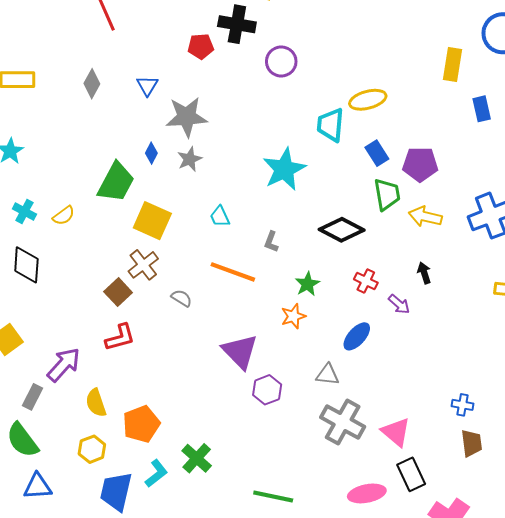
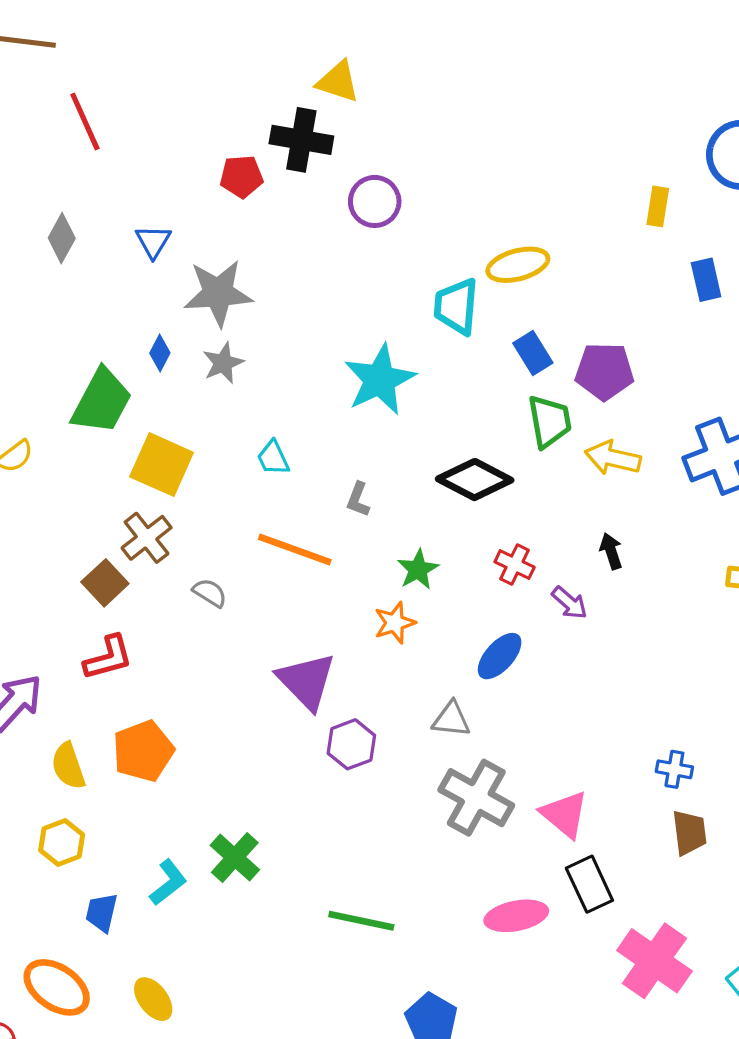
yellow rectangle: (452, 65) -> (658, 206), size x0.7
orange pentagon: (141, 424) -> (143, 751), moved
blue trapezoid: (116, 491) -> (102, 912), size x0.6

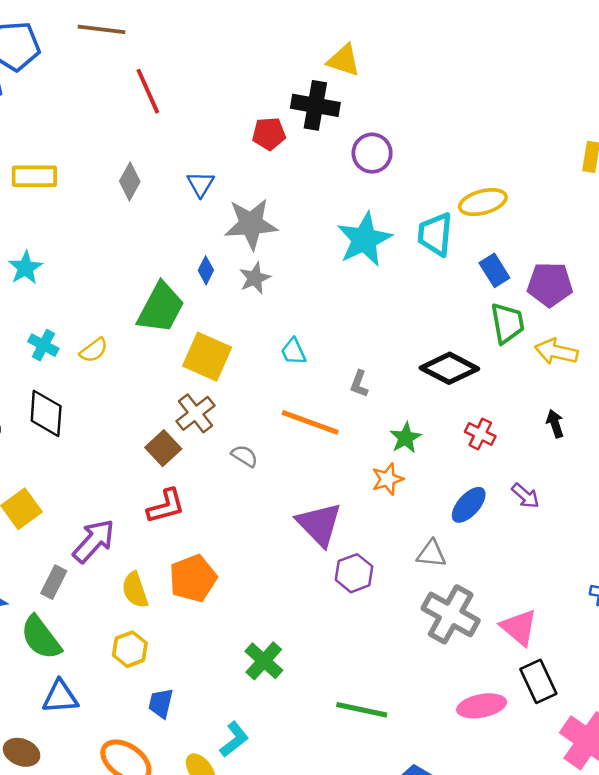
cyan star: (380, 380) -> (364, 239), moved
purple arrow: (569, 603) -> (525, 496), moved
cyan L-shape: (168, 883) -> (234, 739), moved

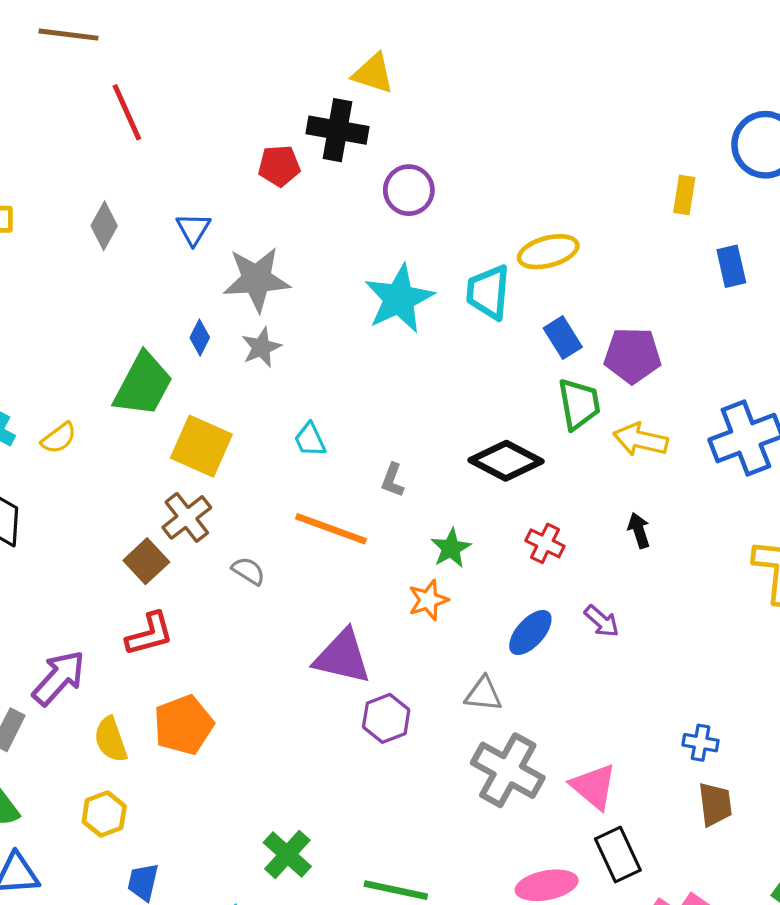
purple triangle: (319, 524) -> (342, 657), turned -33
green cross: (264, 661) -> (287, 854), moved

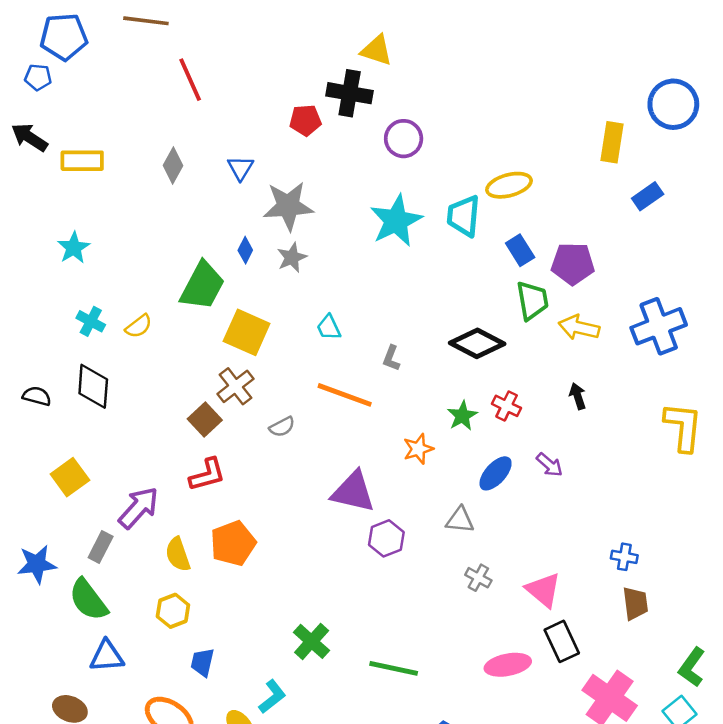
yellow rectangle: (684, 195) -> (612, 142), size x1.4
blue rectangle: (731, 266) -> (648, 196), turned 68
green star: (451, 548) -> (462, 416), moved
gray semicircle: (248, 571) -> (282, 427), turned 120
gray cross: (508, 770) -> (478, 578), size x0.5

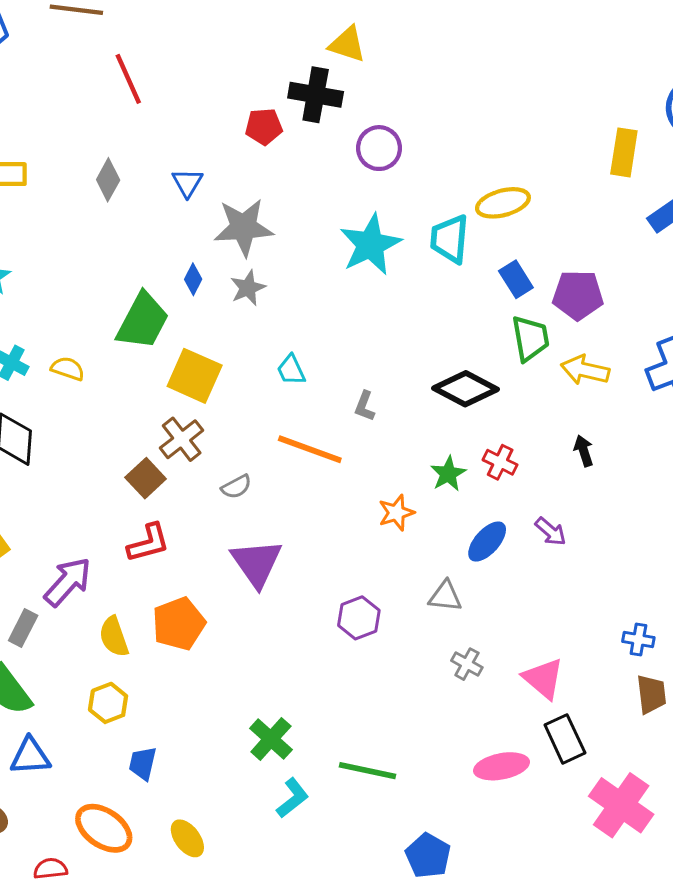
yellow semicircle: (139, 326) -> (68, 369), turned -124
purple triangle: (353, 492) -> (257, 563), moved, turned 42
cyan L-shape: (272, 697) -> (293, 798), moved

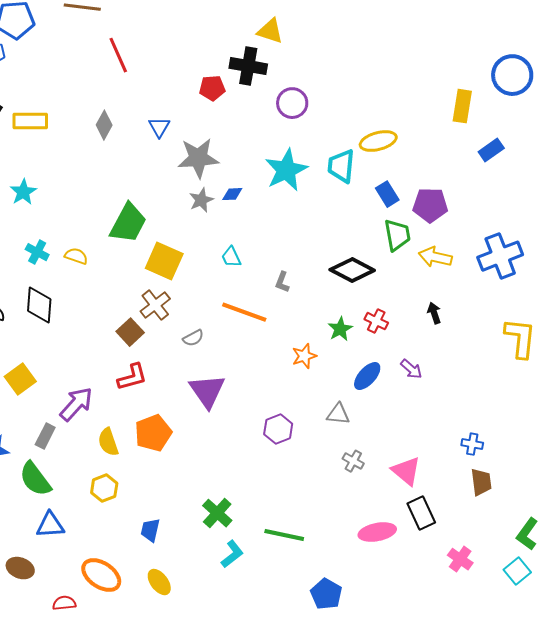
blue diamond: (193, 279) -> (232, 194), moved, turned 60
blue trapezoid: (143, 763) -> (150, 530), moved
pink cross: (621, 805) -> (460, 559), size x0.6

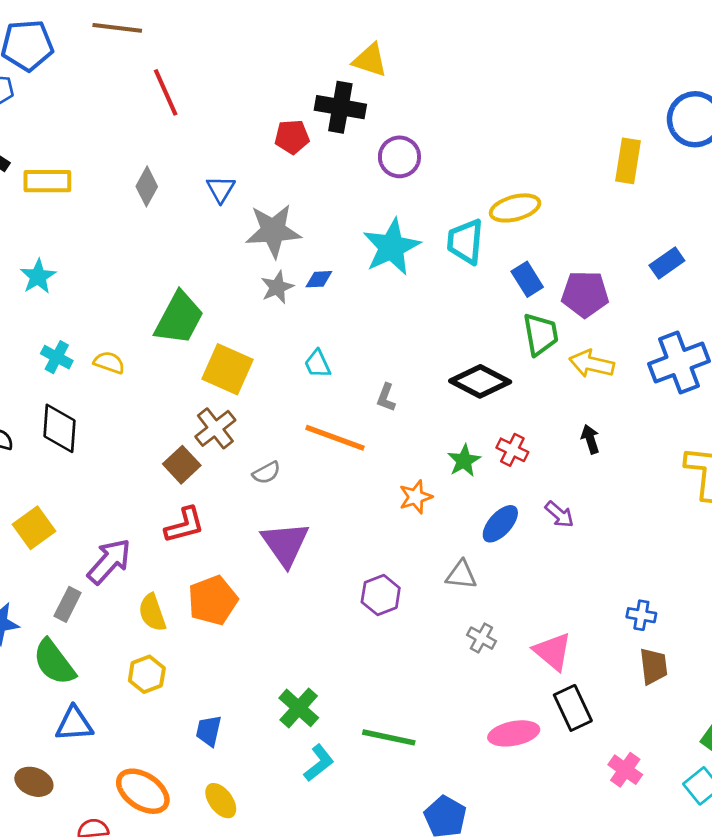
blue rectangle: (491, 150) -> (667, 263), moved

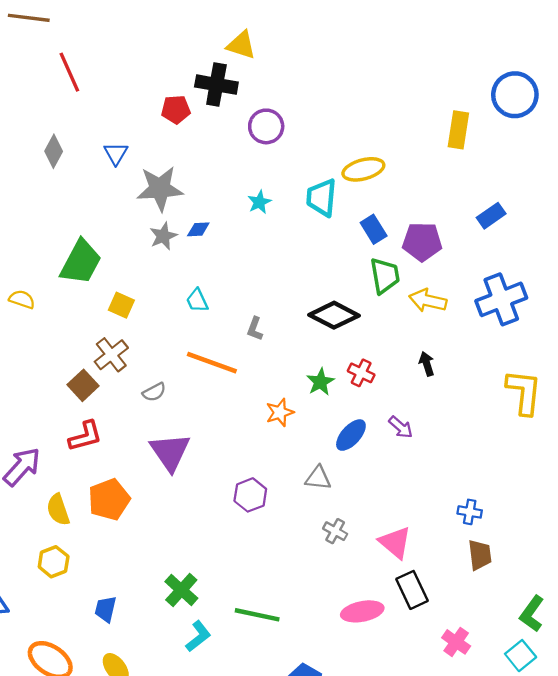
cyan star: (391, 247) -> (259, 202), size x0.5
yellow square: (227, 369) -> (121, 305), size x0.6

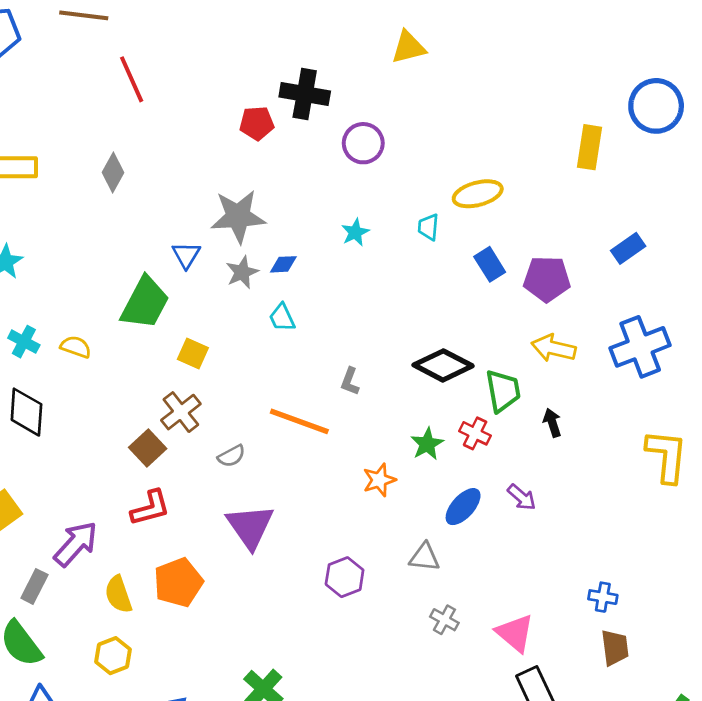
yellow triangle: (241, 45) -> (408, 47), moved, turned -32
blue triangle: (116, 154) -> (186, 255), moved
cyan trapezoid: (322, 198) -> (428, 227), size x0.6
green trapezoid: (385, 276) -> (503, 391), moved
cyan trapezoid: (197, 301) -> (282, 318), moved

